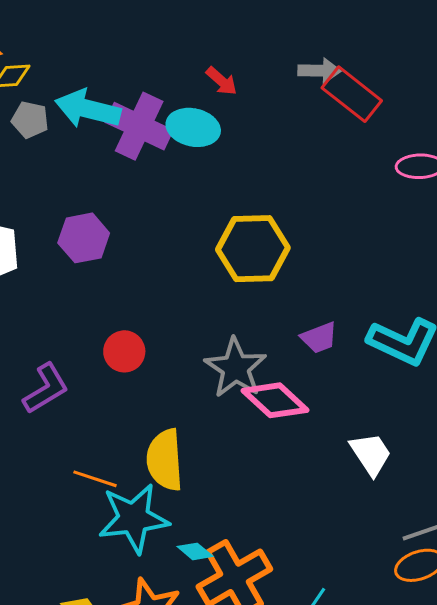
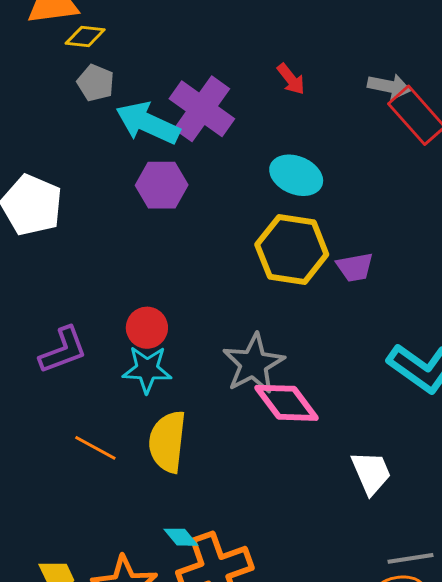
cyan arrow: (88, 109) -> (148, 123), moved
cyan ellipse: (193, 127) -> (296, 175), moved
purple hexagon: (84, 238) -> (162, 185), moved
purple trapezoid: (319, 338) -> (355, 267), moved
cyan star: (134, 518) -> (147, 369), moved, size x0.7

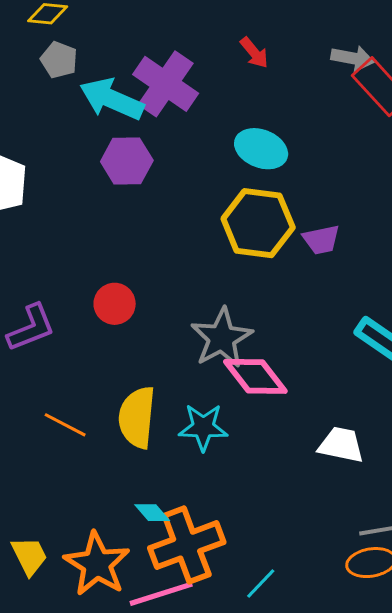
cyan star: (147, 369) -> (203, 427), moved
white trapezoid: (371, 473) -> (341, 445), turned -54

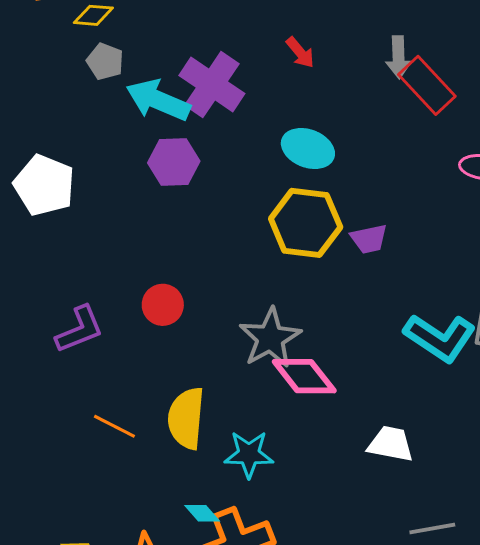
gray arrow: (352, 58) -> (399, 57), turned 78
cyan star: (203, 427) -> (249, 454), moved

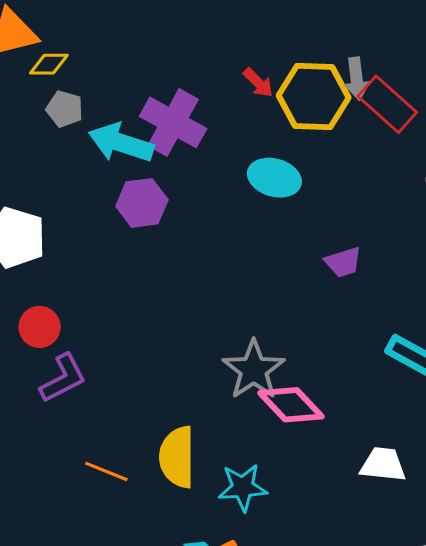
yellow hexagon: (306, 223) -> (314, 96), moved
red circle: (163, 305) -> (40, 327), moved

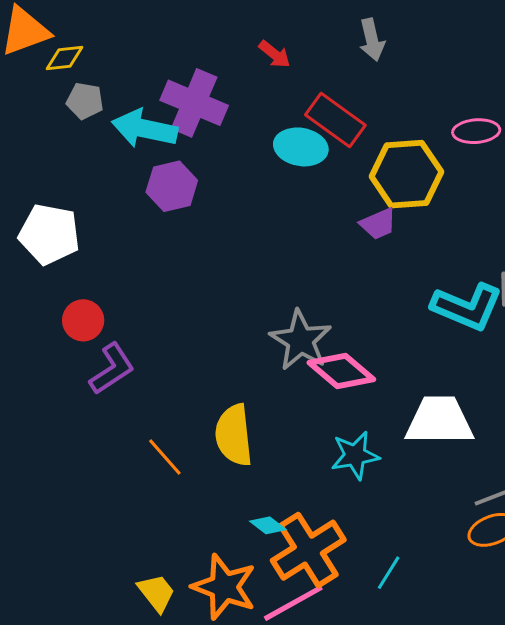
yellow hexagon: (314, 96) -> (406, 174), moved
red rectangle: (387, 104) -> (335, 120), moved
white trapezoid: (383, 464) -> (439, 421), size x1.5
orange line: (106, 471) -> (165, 457), turned 33
cyan star: (243, 487) -> (355, 455), moved

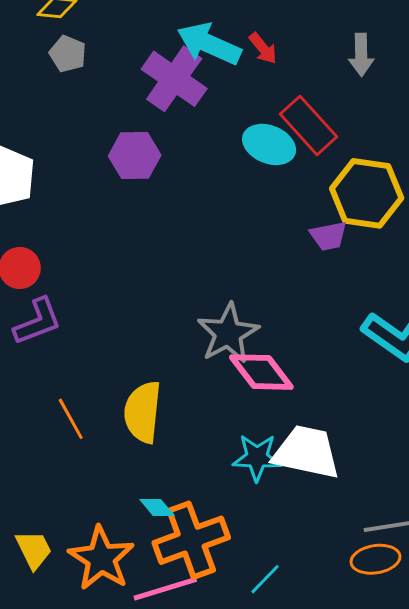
cyan arrow: (145, 129) -> (209, 44), moved
white trapezoid: (439, 421) -> (306, 452), moved

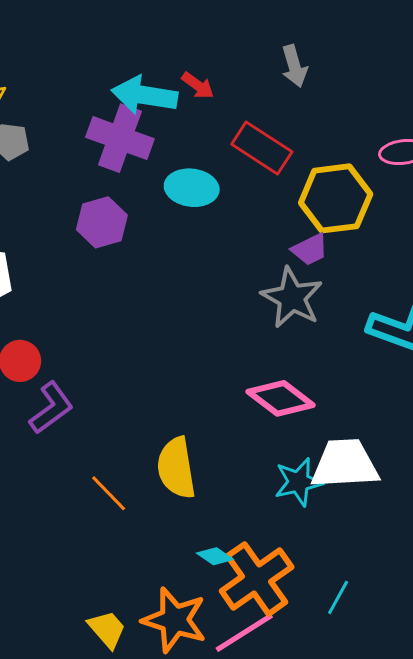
cyan ellipse: (269, 144) -> (192, 188), moved
gray star: (228, 333) -> (292, 298), moved

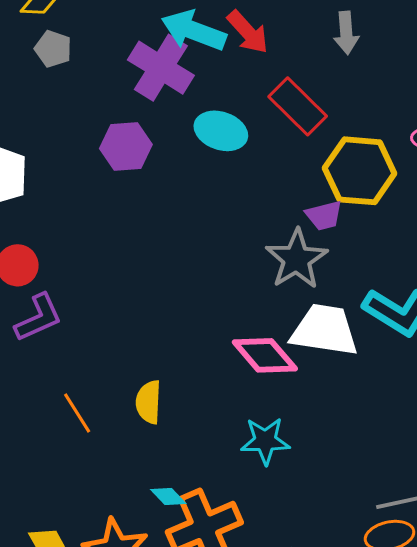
red arrow: (198, 85) -> (248, 32), size x1.4
white trapezoid: (345, 464) -> (325, 330), moved
yellow semicircle: (176, 468) -> (149, 402), size x0.7

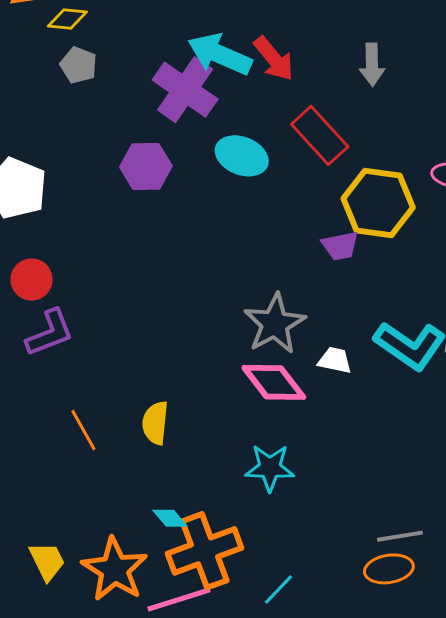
gray star: (297, 259) -> (275, 324), moved
white trapezoid: (325, 330) -> (335, 360), size x0.5

